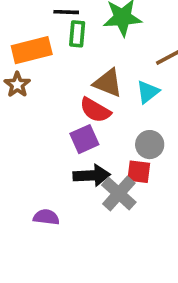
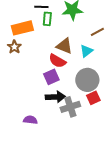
gray circle: (150, 145) -> (87, 80), size x1.5
red square: (139, 172) -> (93, 98), moved, turned -32
gray cross: (119, 194) -> (70, 107), turned 30

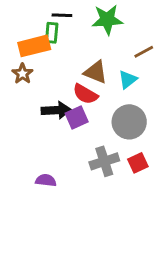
green rectangle: (47, 19) -> (52, 33), moved
black arrow: (55, 97) -> (56, 110), moved
red square: (93, 98) -> (138, 163), moved

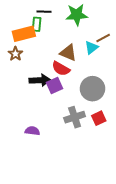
cyan triangle: (128, 80) -> (91, 47), moved

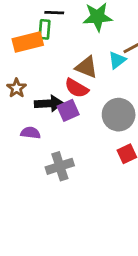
brown star: (15, 54) -> (17, 88), moved
gray cross: (75, 117) -> (60, 166), moved
purple semicircle: (32, 131) -> (31, 133), moved

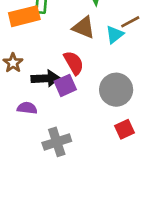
brown triangle: (86, 67) -> (84, 28), moved
red semicircle: (77, 88) -> (74, 63), turned -150

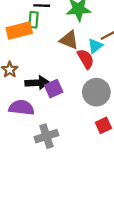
red semicircle: (74, 63) -> (86, 59), moved
purple semicircle: (27, 108) -> (22, 108), size x1.5

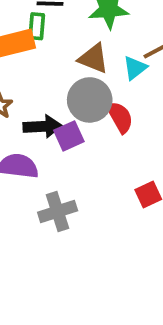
red semicircle: (86, 59) -> (120, 117), moved
gray circle: (96, 92) -> (90, 100), moved

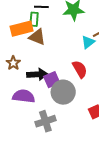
brown triangle: (93, 58) -> (37, 37), moved
gray circle: (90, 100) -> (63, 92), moved

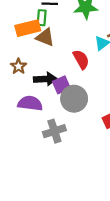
red semicircle: (80, 69) -> (81, 59), moved

